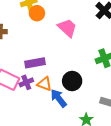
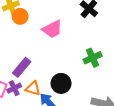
pink trapezoid: (67, 28) -> (52, 29), turned 115
purple rectangle: (35, 63) -> (22, 67), turned -36

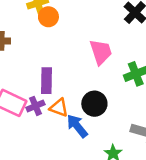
pink trapezoid: (52, 29) -> (101, 52), moved, turned -85
purple rectangle: (22, 67) -> (46, 81), turned -42

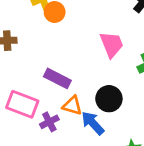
purple rectangle: (46, 81) -> (57, 78), turned -60
purple cross: (35, 106) -> (49, 122), moved

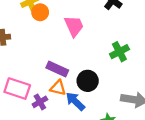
pink trapezoid: (112, 44) -> (74, 26), moved
purple rectangle: (57, 78) -> (57, 69), moved

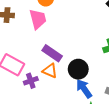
pink trapezoid: (74, 26) -> (38, 19), moved
blue arrow: (75, 101) -> (84, 89), moved

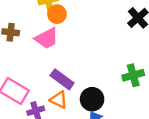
pink trapezoid: (38, 19) -> (47, 38), turned 75

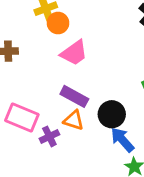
pink trapezoid: (47, 38) -> (74, 53), moved

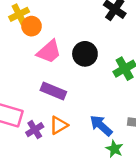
black circle: (112, 114) -> (85, 54), moved
orange triangle: (74, 120) -> (59, 125), moved, turned -42

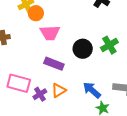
pink trapezoid: (49, 52) -> (50, 33), turned 40
black circle: (85, 54) -> (83, 49), moved

